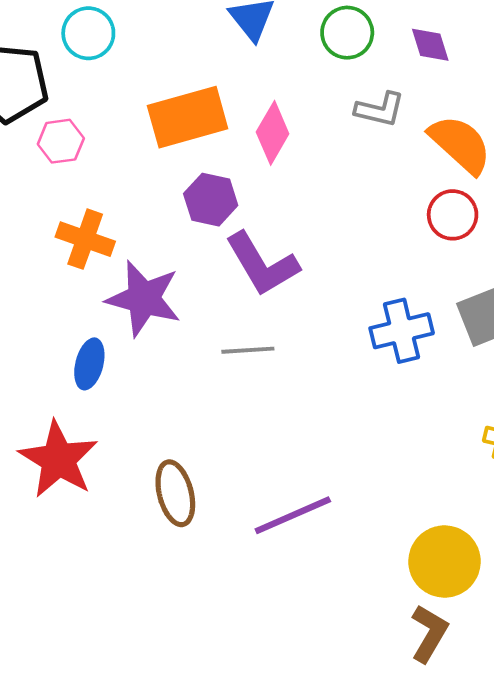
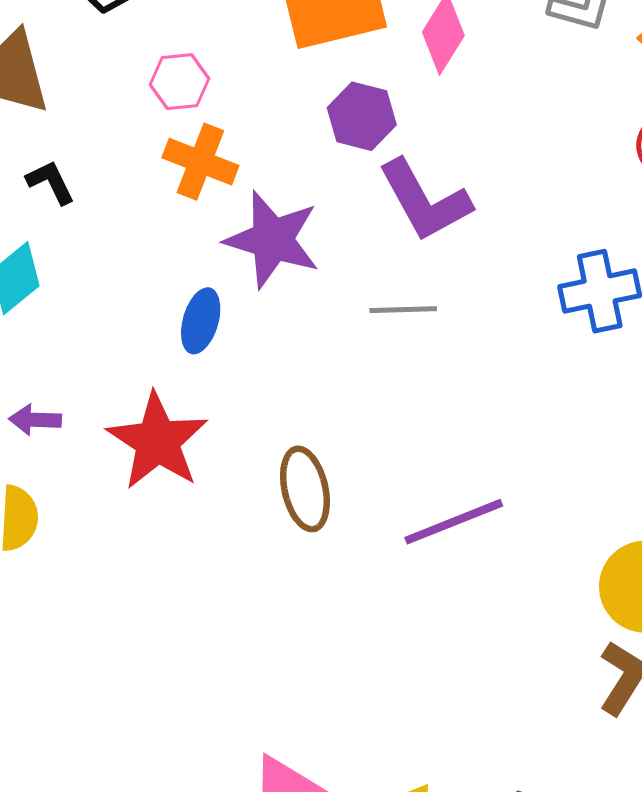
pink hexagon: (61, 141) -> (179, 82), moved

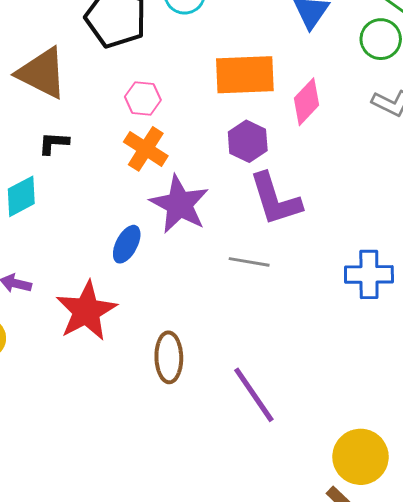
black L-shape: (51, 182) -> (54, 143), turned -72
purple line: (454, 522) -> (254, 395), turned 66

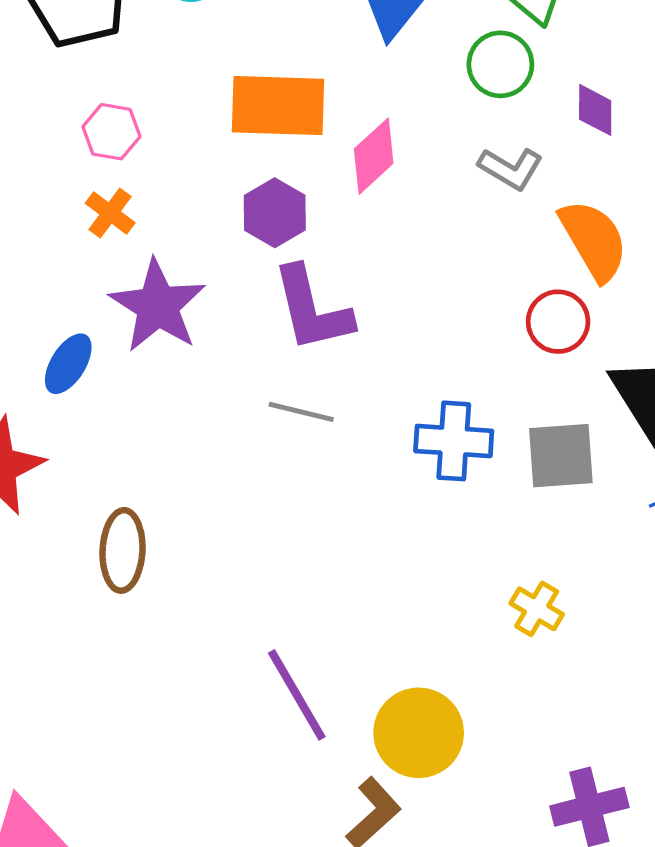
orange cross: (146, 149) -> (110, 213), size x0.7
gray line: (249, 262) -> (301, 412), moved
purple line: (254, 395) -> (297, 695), moved

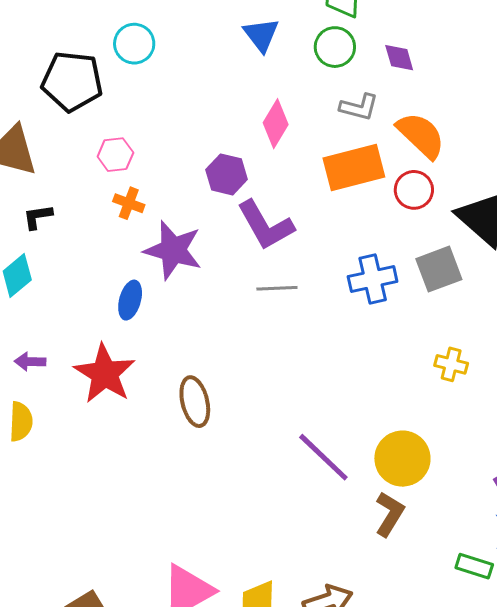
orange rectangle: (278, 106) -> (354, 168), moved

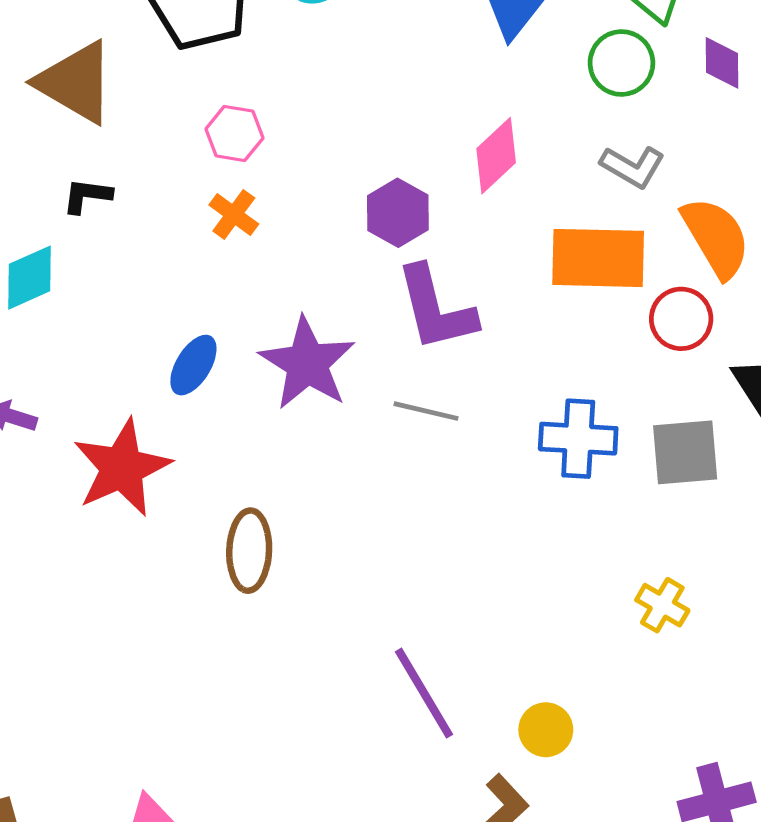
purple diamond: (399, 58) -> (722, 63), moved
purple star: (173, 250) -> (307, 363), moved
yellow circle: (402, 459) -> (546, 730), size x0.6

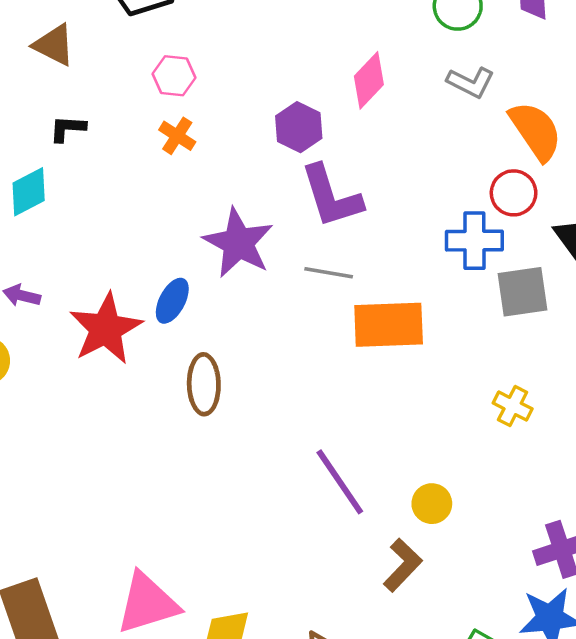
brown triangle: (76, 82) -> (54, 45), size x0.7
orange rectangle: (598, 258) -> (389, 325), moved
blue ellipse: (193, 365) -> (172, 301), moved
blue cross: (578, 439) -> (474, 241), moved

